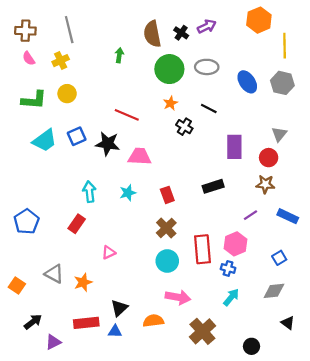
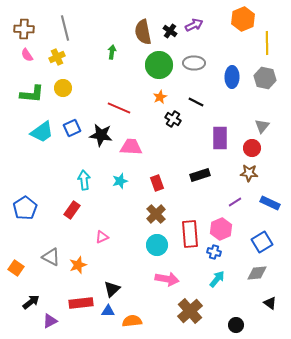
blue ellipse: (247, 82) -> (232, 77), turned 35
blue square: (279, 258) -> (262, 242), size x1.5
orange semicircle: (153, 321) -> (132, 321), moved

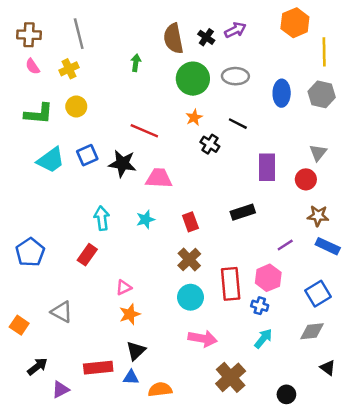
brown star: (249, 173) -> (318, 216), moved
orange star: (78, 265) -> (130, 314), moved

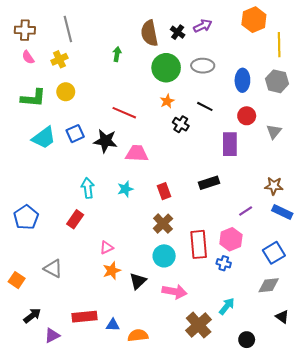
red circle: (306, 179) -> (247, 116), moved
cyan arrow: (263, 339) -> (227, 306), moved
black triangle: (136, 351) -> (138, 281), moved

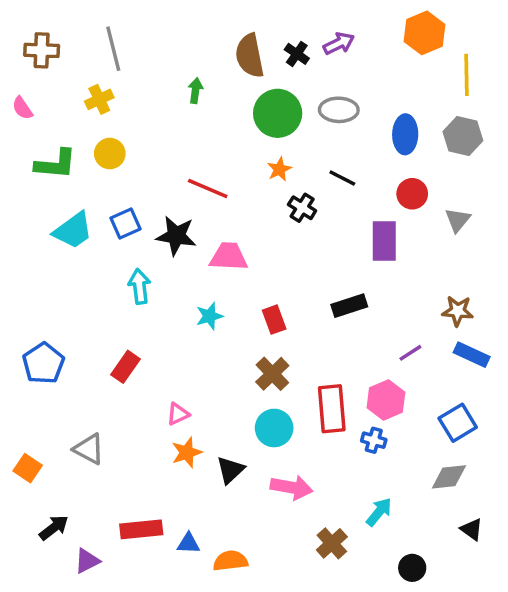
pink semicircle: (28, 57) -> (22, 108), moved
cyan arrow: (88, 188) -> (139, 286), moved
brown cross: (199, 325) -> (332, 543), size x0.7

